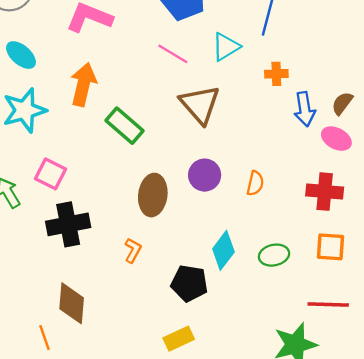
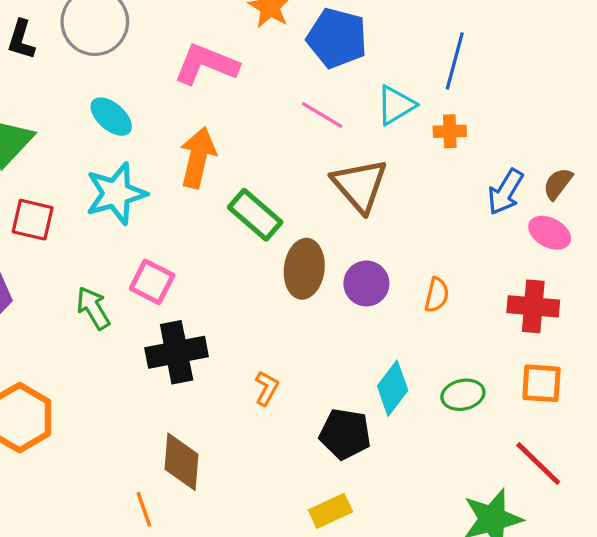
orange cross: (276, 74) -> (450, 131), moved
blue arrow: (305, 109) -> (505, 192), turned 40
brown ellipse: (153, 195) -> (304, 269), moved
red line: (328, 304) -> (538, 463), turned 42

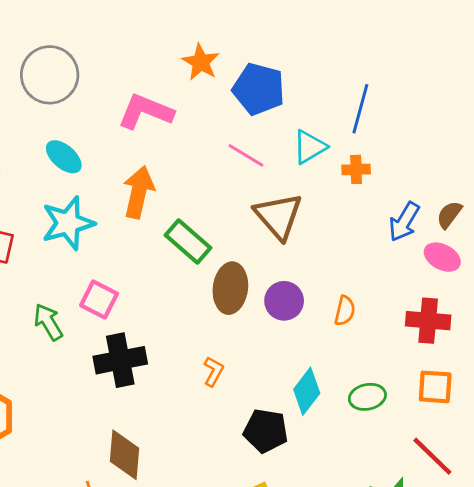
orange L-shape: (267, 388) -> (213, 371), moved

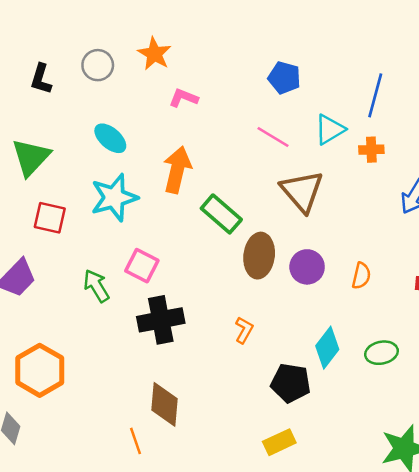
orange star: (201, 62) -> (154, 54), moved
gray circle: (50, 75) -> (98, 65), size x0.6
blue pentagon: (259, 89) -> (284, 78), size x0.7
pink L-shape: (146, 112) -> (183, 98), size x0.6

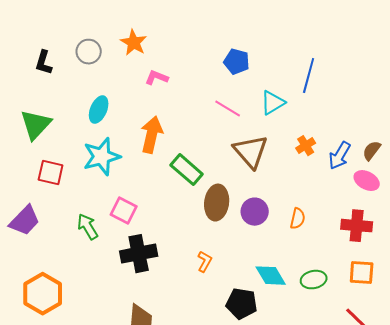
cyan ellipse: (110, 138) -> (99, 110), turned 72
orange cross: (371, 150) -> (306, 146), moved, turned -30
cyan diamond: (327, 348) -> (271, 276), turned -68

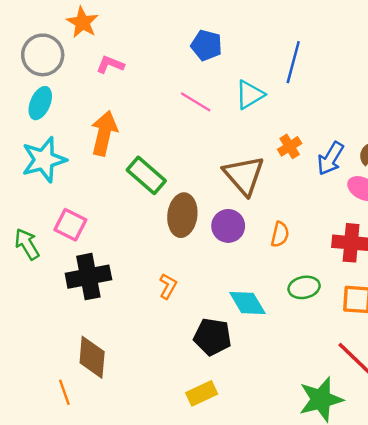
gray circle: (89, 52) -> (43, 55), moved, size x1.4
brown triangle: (251, 152) -> (244, 175), moved
green ellipse: (314, 280) -> (304, 287), moved

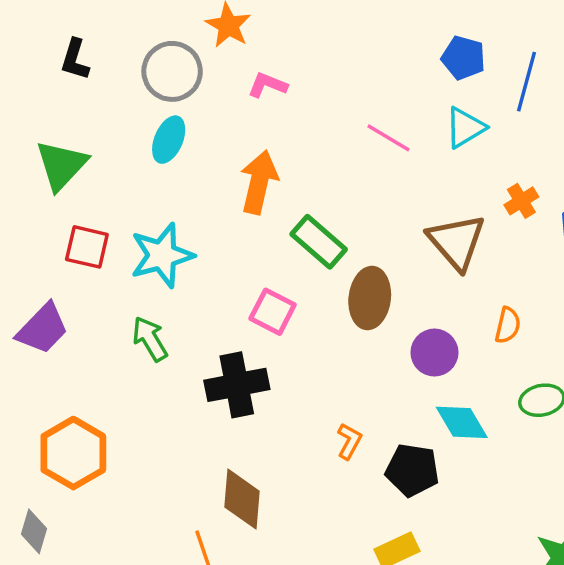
blue pentagon: (206, 45) -> (463, 58), moved
cyan star: (44, 160) -> (162, 255), moved
pink square: (70, 225) -> (273, 312), moved
purple circle: (228, 226) -> (434, 353), moved
orange L-shape: (168, 286) -> (349, 441), moved

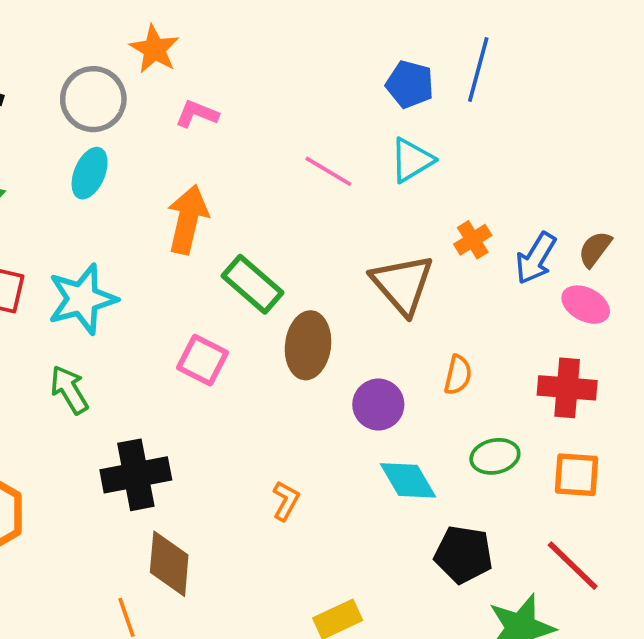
blue line: (526, 82) -> (478, 69), moved
black cross: (237, 385) -> (136, 475), moved
black pentagon: (412, 470) -> (463, 554), moved

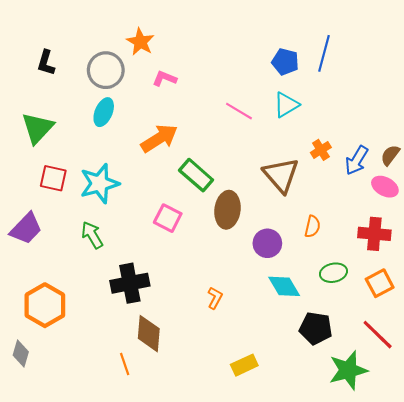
orange arrow: (188, 219) -> (159, 138), turned 45
orange square: (576, 475) -> (380, 283), turned -32

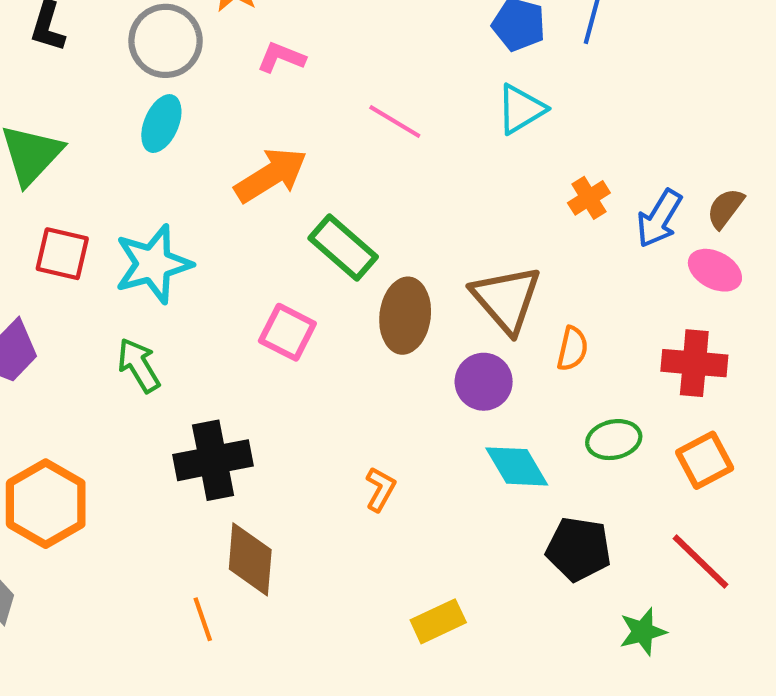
pink line: (239, 111) -> (395, 121), moved
brown triangle: (281, 175) -> (506, 299), moved
green star: (348, 370) -> (643, 632), size x0.6

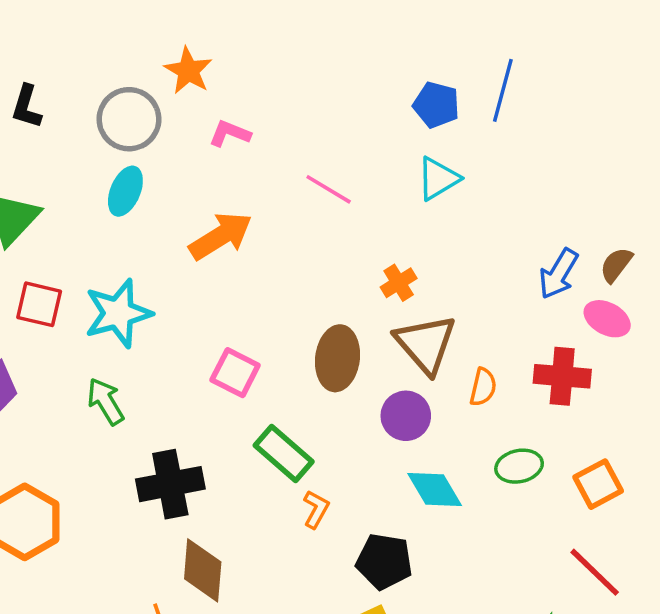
orange cross: (589, 198) -> (399, 283), moved
green rectangle: (343, 247) -> (284, 454), moved
red cross: (694, 363) -> (562, 376), moved
black pentagon: (579, 549) -> (384, 561), moved

